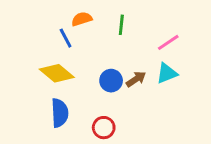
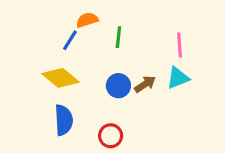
green line: (121, 25) -> (118, 37), moved
blue line: (66, 38) -> (70, 40), turned 60
pink line: (168, 42) -> (179, 45), turned -60

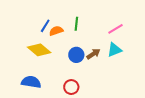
orange semicircle: (87, 20) -> (56, 31), moved
pink line: (179, 45) -> (115, 29), turned 63
blue semicircle: (64, 120) -> (31, 82), moved, turned -78

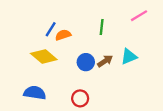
green line: (76, 24) -> (102, 27), moved
pink line: (115, 29) -> (139, 16), moved

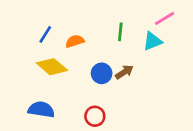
blue line: (51, 29) -> (45, 34), moved
cyan triangle: (129, 56) -> (152, 41), moved

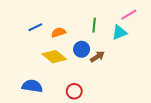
blue line: (45, 34) -> (35, 27), turned 32
yellow diamond: (52, 67) -> (54, 57), moved
blue circle: (102, 73) -> (82, 49), moved

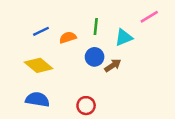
green line: (94, 25) -> (96, 26), moved
cyan triangle: (119, 32) -> (124, 37), moved
yellow diamond: (54, 57) -> (39, 65), moved

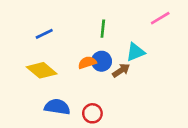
orange semicircle: (68, 37) -> (87, 63), moved
cyan triangle: (124, 37) -> (135, 52), moved
blue semicircle: (37, 99) -> (57, 107), moved

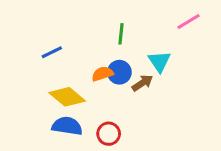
blue line: (44, 34) -> (52, 52), moved
cyan triangle: (135, 52) -> (159, 61), turned -42
yellow diamond: (42, 70) -> (67, 97), moved

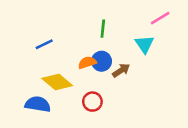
cyan triangle: (159, 61) -> (145, 44), moved
blue semicircle: (67, 126) -> (38, 104), moved
red circle: (109, 134) -> (92, 102), moved

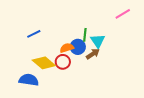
green line: (103, 29) -> (85, 35), moved
cyan triangle: (145, 44) -> (98, 41), moved
red circle: (92, 102) -> (63, 62), moved

